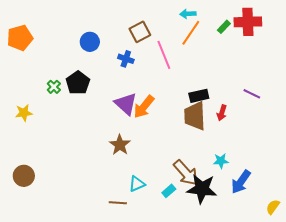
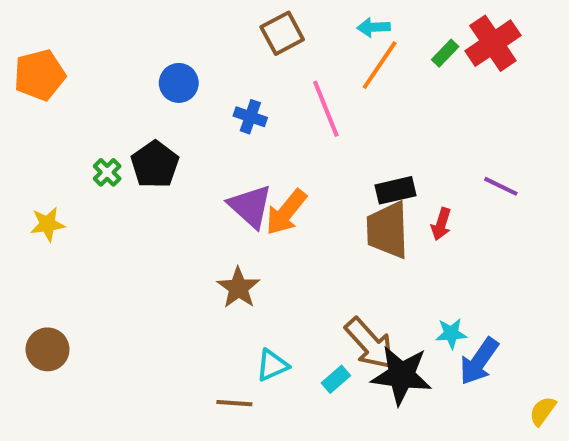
red cross: (248, 22) -> (493, 43), turned -32
brown square: (140, 32) -> (282, 33), moved
cyan star: (221, 161) -> (451, 333), moved

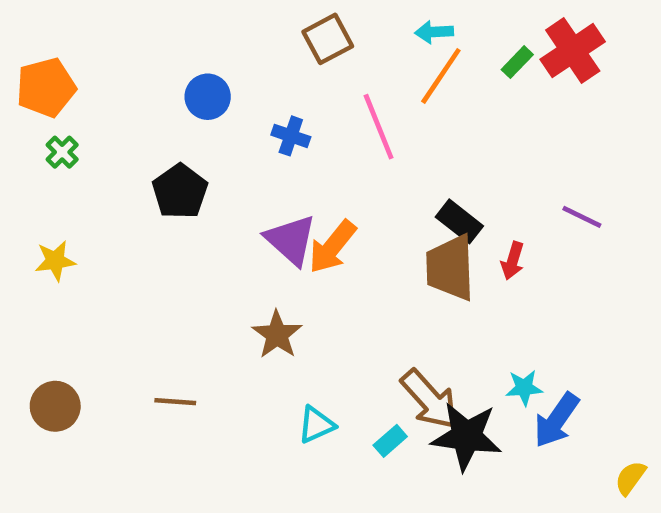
green cross: (107, 172) -> (62, 152), moved
black rectangle: (395, 190) -> (459, 221), turned 51
brown line: (234, 403) -> (175, 402), moved

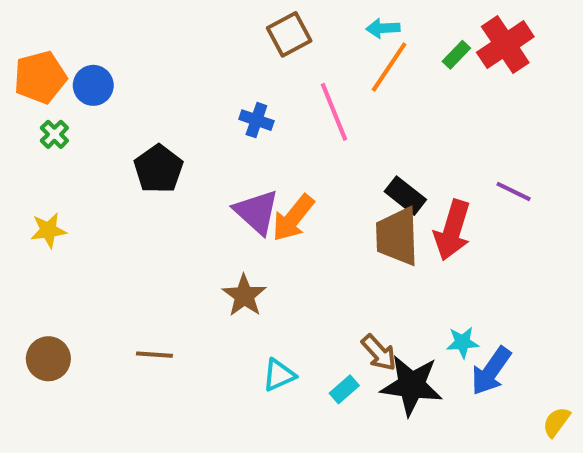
blue circle: (208, 97) -> (93, 85), moved
red arrow: (513, 261) -> (452, 230), size x1.8
brown arrow: (429, 399) -> (379, 353), size x0.7

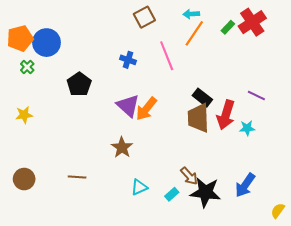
blue circle: (93, 85) -> (47, 43), size x1.4
cyan star: (463, 342) -> (247, 128), moved

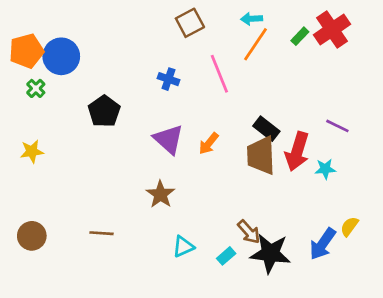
orange arrow: (146, 109) -> (209, 143), moved, size x0.7
yellow semicircle: (278, 211) -> (349, 226), moved

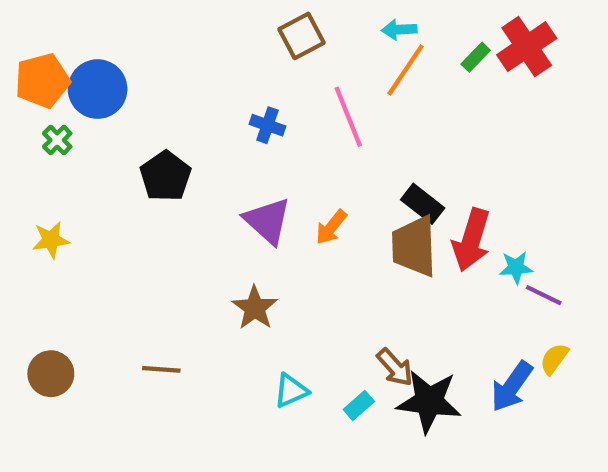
purple line: (337, 126) -> (544, 295), moved

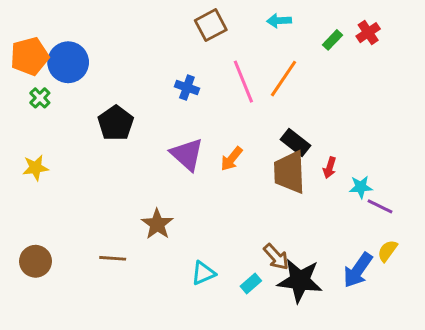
red cross: (527, 47) -> (368, 33), size x0.6
orange line: (406, 70) -> (284, 79), moved
red arrow: (471, 240) -> (330, 168), size x0.5
brown star: (255, 308) -> (157, 224), moved

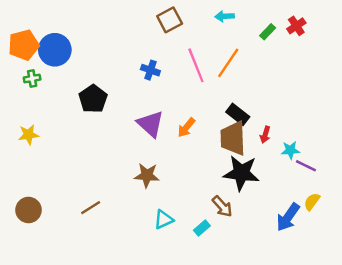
green cross: (40, 98) -> (32, 78), turned 35
brown star: (157, 224) -> (147, 175), moved, turned -30
brown line: (113, 258) -> (91, 208), turned -36
black star: (300, 281) -> (241, 173), moved

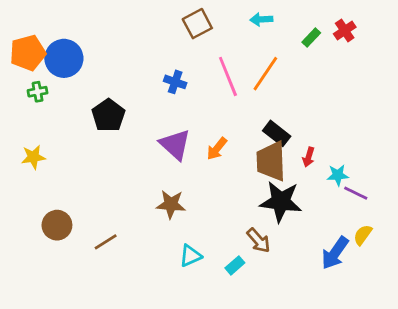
brown circle: (28, 210) -> (57, 225), moved

